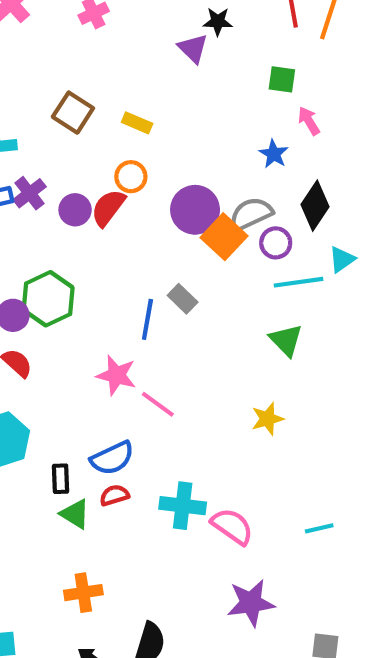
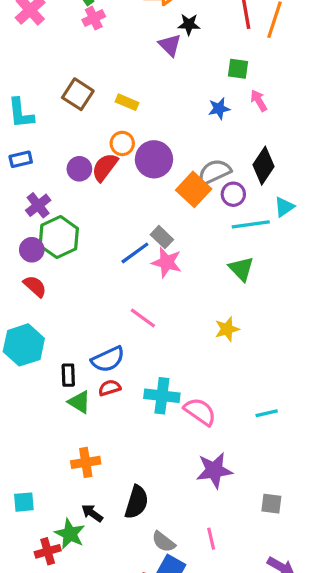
blue star: (274, 154) -> (219, 109), moved, turned 30
purple cross: (30, 193) -> (38, 205), moved
purple circle: (195, 210) -> (154, 159), moved
blue line: (147, 319) -> (135, 253), turned 44
pink star: (116, 375) -> (167, 262), moved

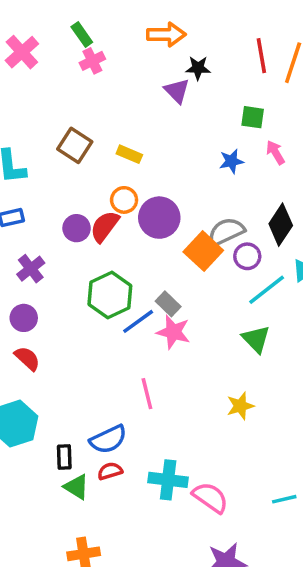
cyan line: (251, 224) -> (267, 290), turned -30
green hexagon: (59, 237) -> (110, 295), moved
pink line: (143, 318) -> (147, 394), turned 40

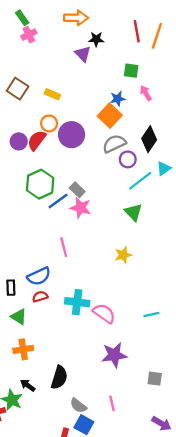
orange square: (203, 251) -> (110, 116), moved
green triangle: (77, 487) -> (19, 317), moved

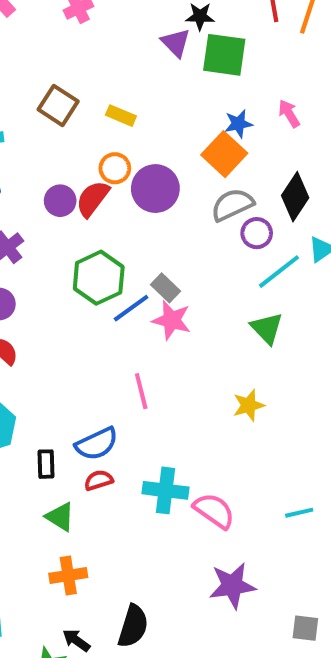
green square: (131, 71) -> (224, 55), moved, size x1.6

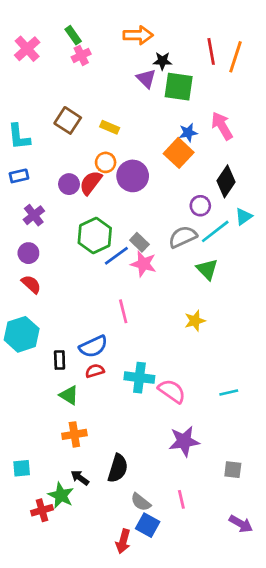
pink arrow: (289, 114) -> (222, 126), size x1.5
gray semicircle: (232, 205) -> (183, 237), moved

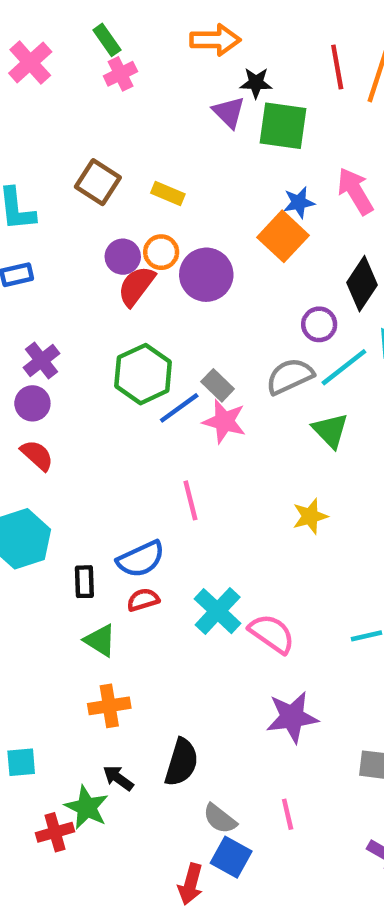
purple circle: (69, 184) -> (123, 257), moved
purple cross: (34, 215) -> (41, 360), moved
cyan cross: (139, 378) -> (218, 611), turned 36

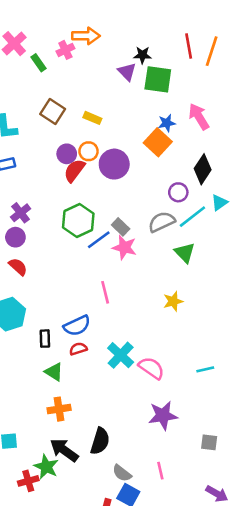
green rectangle: (107, 40) -> (39, 63), moved
orange arrow: (215, 40) -> (86, 36), moved
black arrow: (118, 778) -> (64, 450), size x1.6

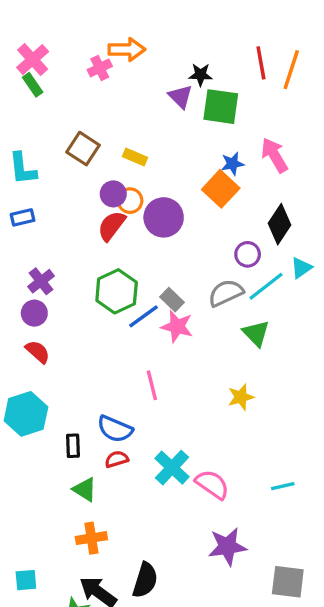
green rectangle: (39, 63) -> (33, 85), moved
purple circle: (67, 154) -> (113, 194), moved
blue semicircle: (77, 326) -> (115, 429), turned 48
gray square: (209, 442) -> (288, 582), size x1.5

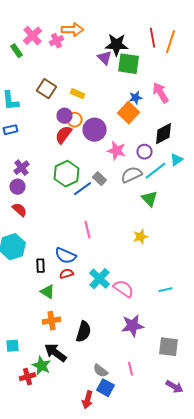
pink cross: (33, 60) -> (32, 36), moved
black star: (201, 75) -> (116, 45), size x1.6
black diamond: (279, 224) -> (164, 134), turned 30
pink star: (177, 327) -> (116, 151), moved
black semicircle: (145, 580) -> (84, 332), moved

